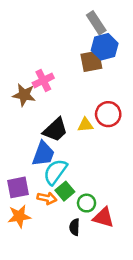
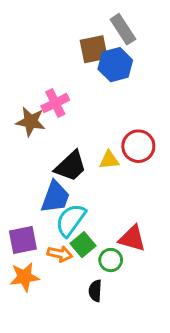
blue hexagon: (105, 47) -> (115, 65), moved
brown square: (91, 61) -> (94, 49), moved
red triangle: (103, 217) -> (132, 238), moved

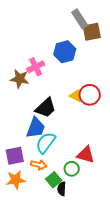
brown square: (94, 49) -> (92, 32), moved
blue hexagon: (115, 65) -> (65, 52), moved
yellow triangle: (109, 160) -> (76, 96), moved, turned 32
green square: (83, 245) -> (54, 180), moved

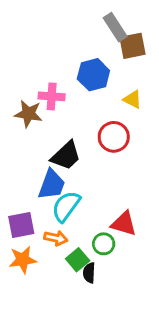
pink cross: (36, 67) -> (52, 96), turned 30
red circle: (90, 95) -> (114, 137), moved
yellow triangle: (76, 96) -> (133, 99), moved

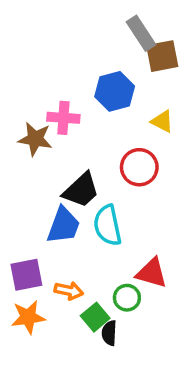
cyan semicircle: (66, 206) -> (108, 225), moved, turned -48

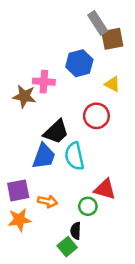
green square: (95, 317) -> (67, 247), moved

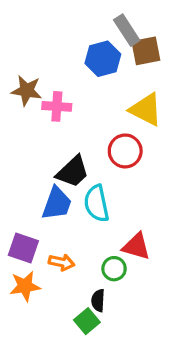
blue hexagon: (79, 63) -> (103, 59), moved
yellow triangle: (112, 84) -> (146, 110), size x1.6
brown star: (24, 96) -> (27, 91), moved
purple square: (18, 190) -> (23, 248), turned 30

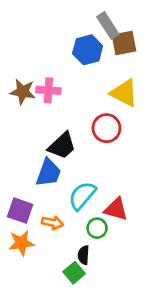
brown star: (27, 91) -> (23, 92), moved
cyan semicircle: (97, 203) -> (82, 196), moved, turned 52

